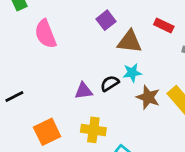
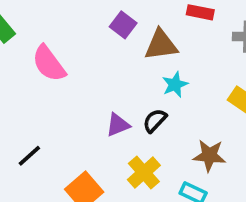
black semicircle: (110, 83) -> (155, 121), moved
brown star: (148, 97) -> (209, 156), moved
yellow cross: (93, 130) -> (144, 172), turned -35

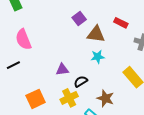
pink semicircle: (49, 64) -> (23, 39), moved
black semicircle: (155, 121) -> (81, 81), moved
black line: (29, 156) -> (13, 65), moved

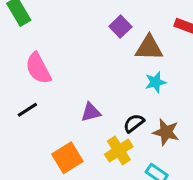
purple triangle: (62, 70) -> (91, 112), moved
brown star: (105, 98) -> (166, 132), moved

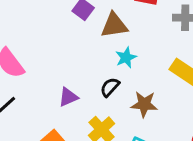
black semicircle: (134, 123) -> (110, 87), moved

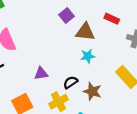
black semicircle: (110, 87) -> (71, 82), moved

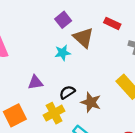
brown triangle: (85, 32) -> (83, 38), turned 36
cyan star: (88, 56) -> (63, 53), moved

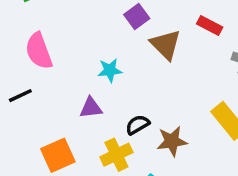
cyan star: (63, 53) -> (110, 70), moved
brown star: (91, 102) -> (172, 141), turned -30

